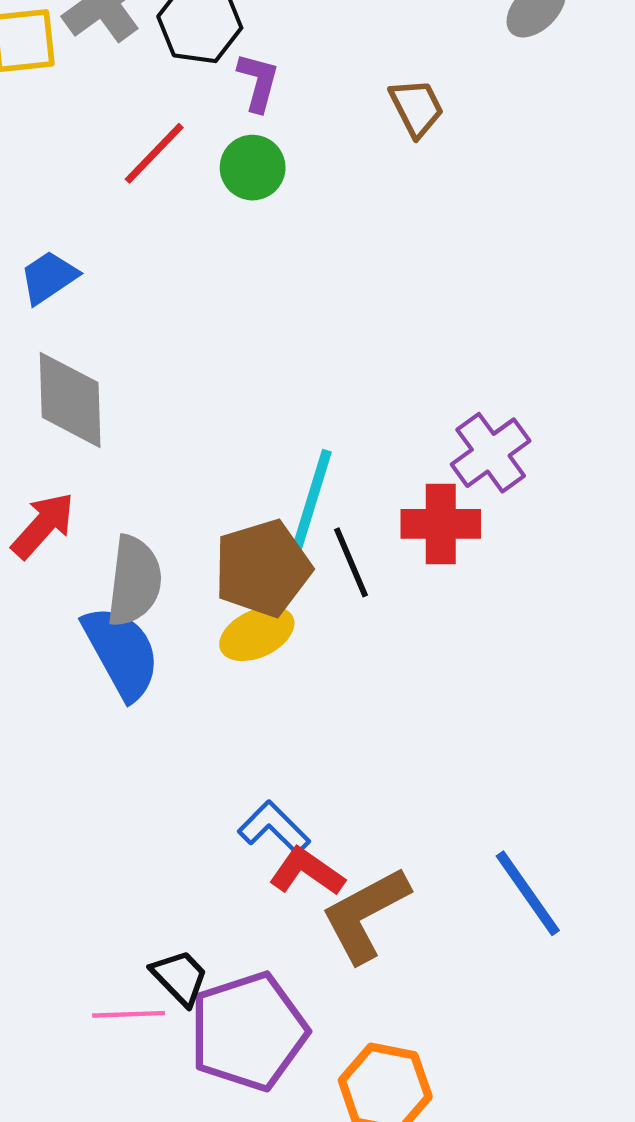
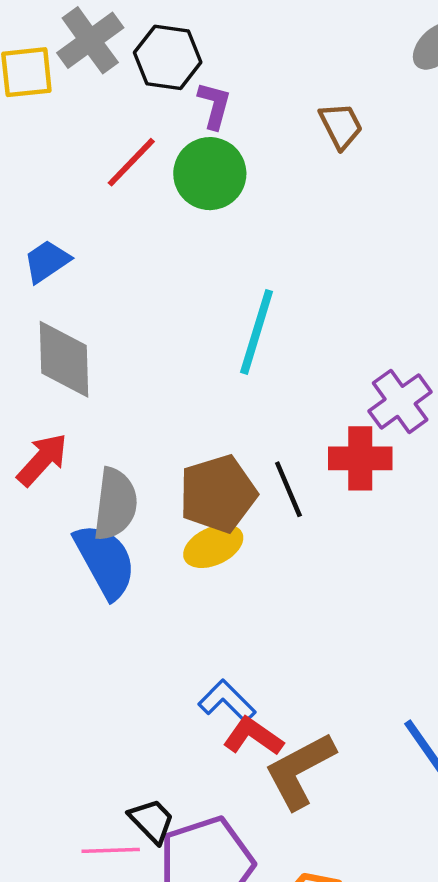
green circle: (253, 168) -> (210, 174), size x1.4
cyan line: (311, 503) -> (257, 332), moved

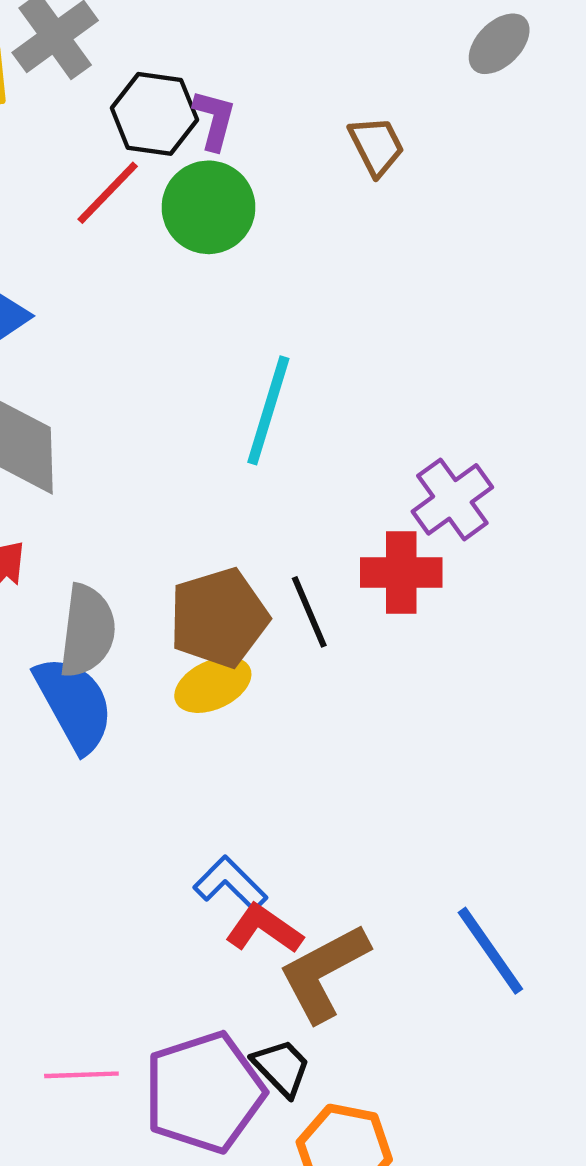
black hexagon: (168, 57) -> (154, 114), moved
black trapezoid: (152, 821) -> (282, 1068), moved

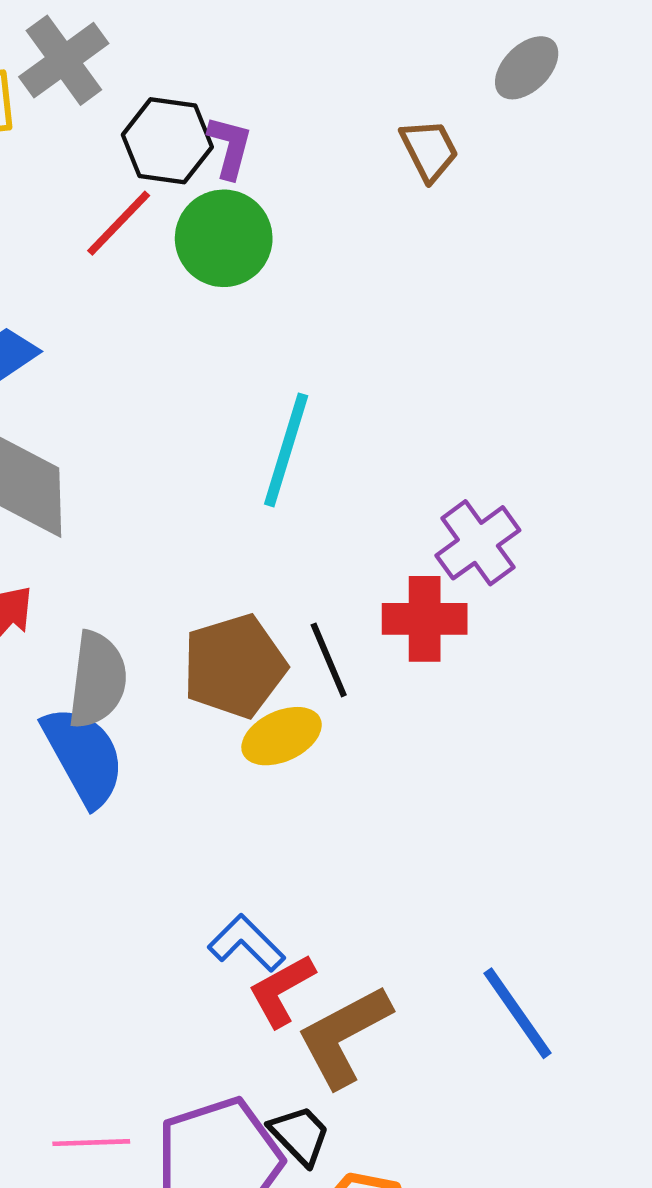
brown trapezoid: (376, 146) -> (429, 150), moved
yellow ellipse: (213, 685) -> (282, 736), moved
red L-shape: (264, 929) -> (282, 990), turned -64

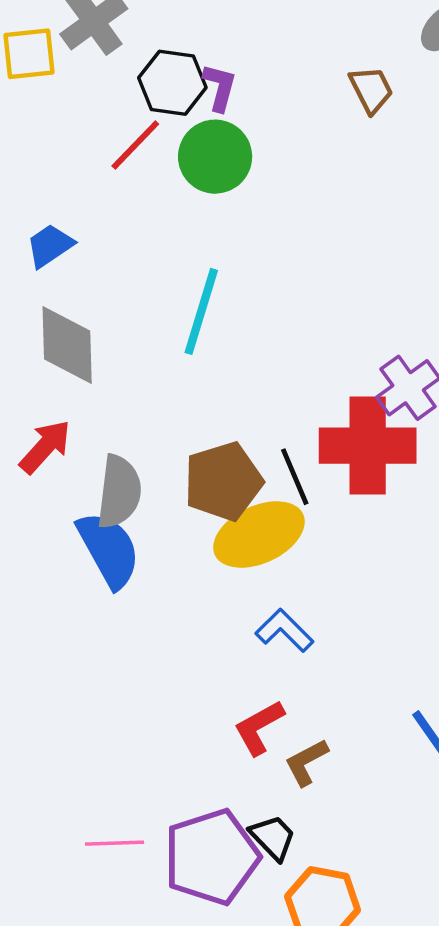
cyan line: (286, 450) -> (201, 311), moved
red cross: (425, 619) -> (368, 446), size x1.5
yellow ellipse: (282, 736) -> (259, 535), size x1.5
blue L-shape: (247, 943) -> (284, 630), moved
brown L-shape: (344, 1036) -> (306, 762), size x0.6

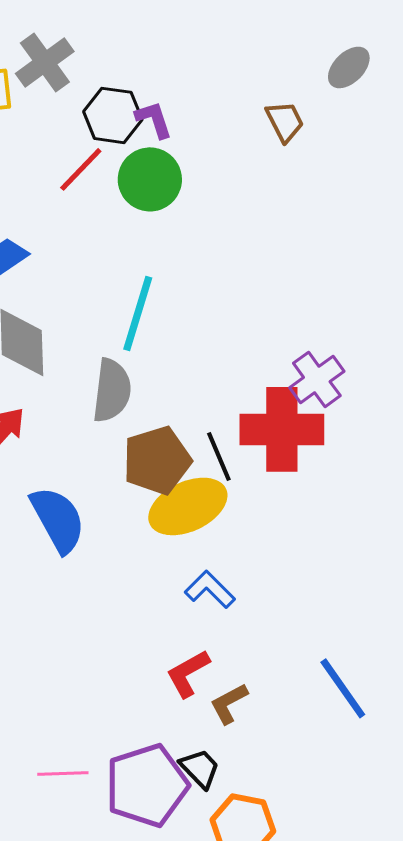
purple L-shape: (220, 87) -> (154, 119), turned -33
gray semicircle: (119, 492) -> (112, 390), moved

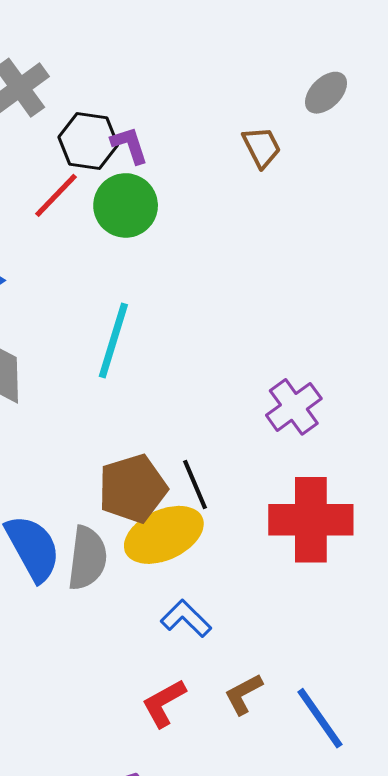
gray semicircle: (112, 390) -> (87, 558), moved
red cross: (282, 429) -> (311, 520), moved
brown L-shape: (229, 703) -> (243, 694), moved

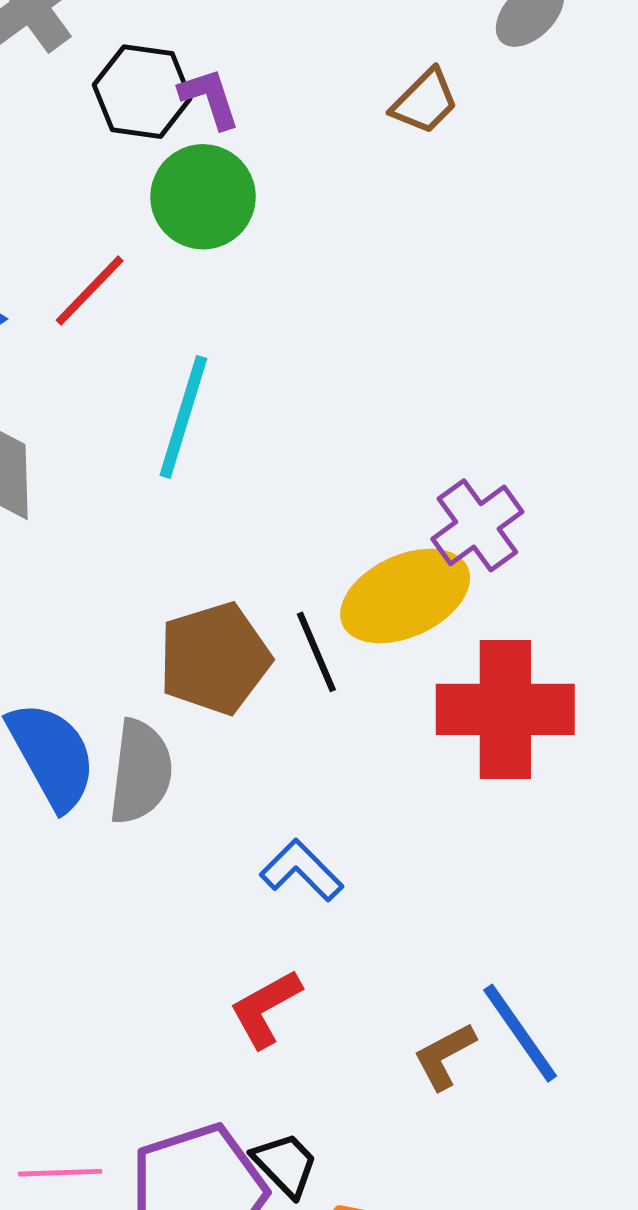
brown trapezoid: (262, 147) -> (425, 101), turned 72
red line: (56, 195) -> (90, 290), moved
yellow ellipse: (164, 535) -> (405, 596), moved
brown L-shape: (243, 694) -> (445, 1056), moved

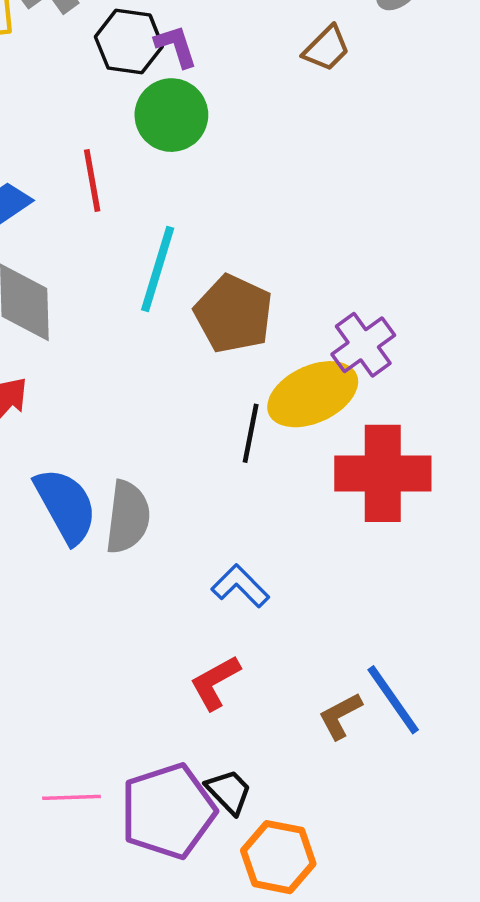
red line: (90, 290) -> (92, 181), turned -54
black line: (316, 652) -> (251, 433), turned 34
brown pentagon: (215, 658) -> (233, 314), moved, turned -30

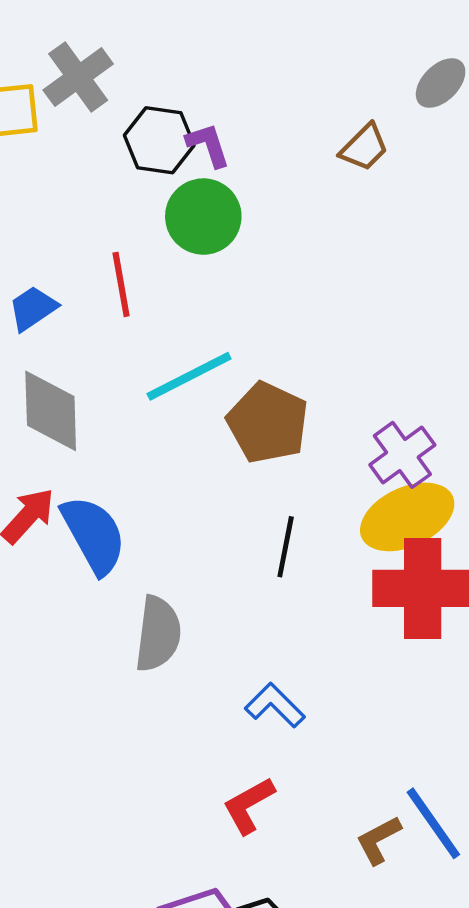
cyan line: (158, 269) -> (189, 376), turned 46
yellow ellipse: (313, 394) -> (407, 517), moved
blue semicircle: (66, 506) -> (94, 535), moved

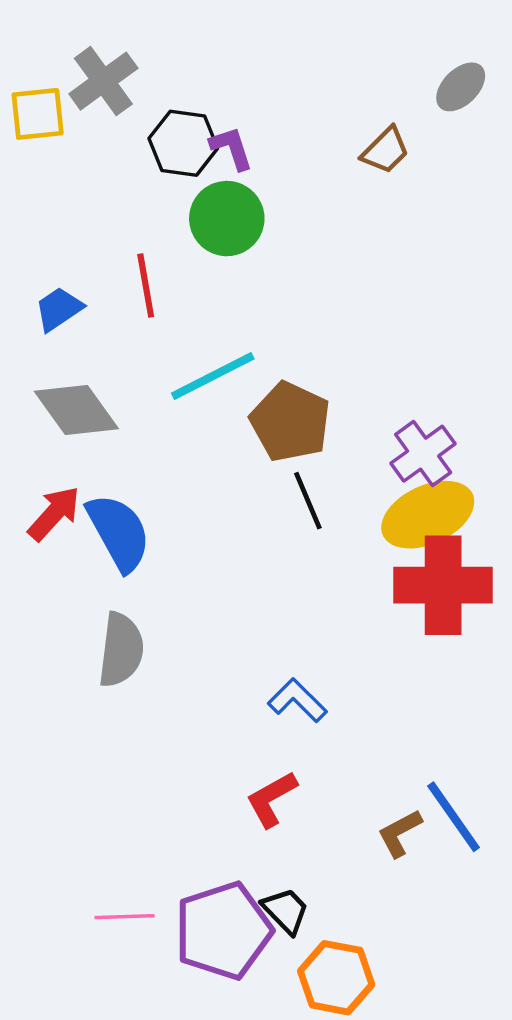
gray diamond: (51, 411) -> (76, 410), turned -34
black line: (286, 547) -> (308, 501), moved, turned -34
gray semicircle: (158, 634) -> (121, 650), moved

